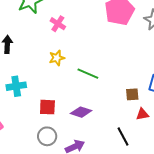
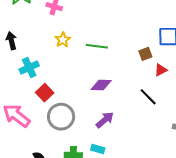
cyan cross: (16, 86) -> (29, 68), moved
red square: (47, 107) -> (45, 93), moved, turned -30
gray circle: (47, 136) -> (61, 117), moved, size x1.4

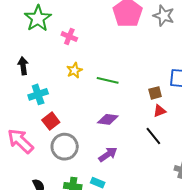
red triangle: (161, 70) -> (160, 111), moved

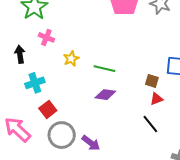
pink cross: (69, 36) -> (46, 37), moved
brown square: (155, 93) -> (152, 81), turned 32
purple diamond: (108, 119) -> (105, 95), moved
purple arrow: (108, 154) -> (91, 143), moved, turned 72

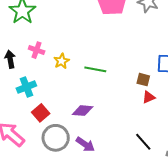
pink cross: (46, 37) -> (37, 50), moved
purple diamond: (105, 95) -> (83, 111), moved
black line: (150, 124) -> (143, 142), moved

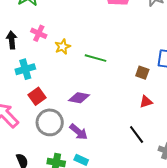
red triangle: (149, 97) -> (146, 102), moved

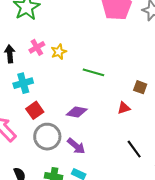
pink cross: (39, 33) -> (37, 47), turned 35
yellow star: (63, 47) -> (59, 52), moved
red triangle: (146, 102) -> (124, 108), moved

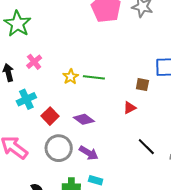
yellow star: (59, 52) -> (71, 77), moved
red square: (35, 110) -> (50, 116), moved
purple diamond: (77, 112) -> (84, 119), turned 35

